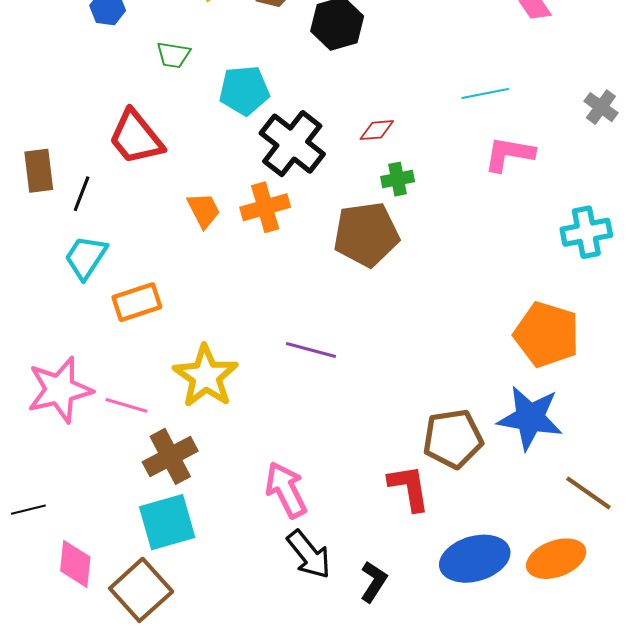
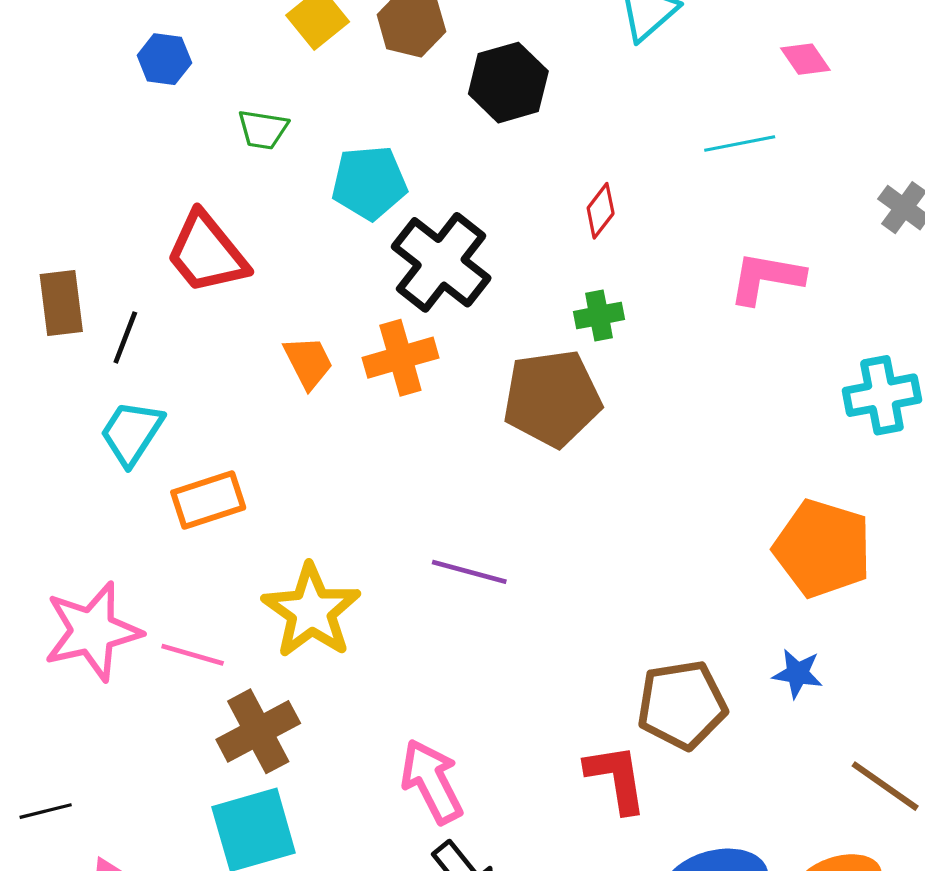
cyan line: (485, 94) -> (740, 144), moved
red diamond: (377, 130) -> (601, 211), moved, turned -48
blue star: (530, 418) -> (798, 673), size x0.5

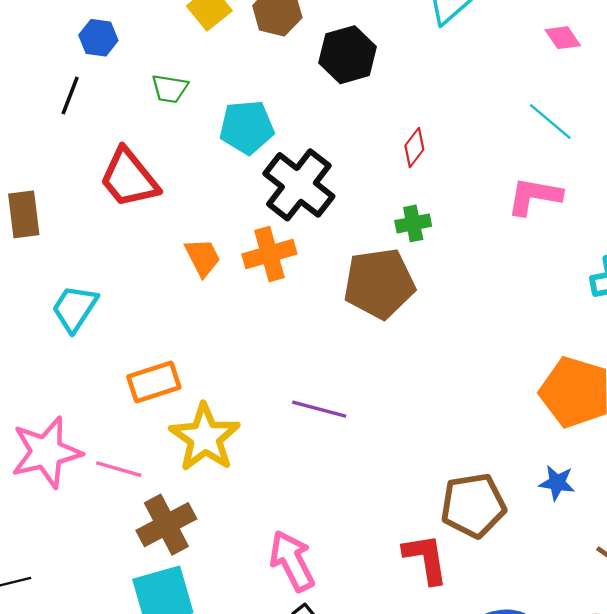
cyan line: (740, 144) -> (550, 122), moved, turned 51
black line: (125, 337) -> (70, 95), moved
orange rectangle: (208, 500) -> (154, 382), moved

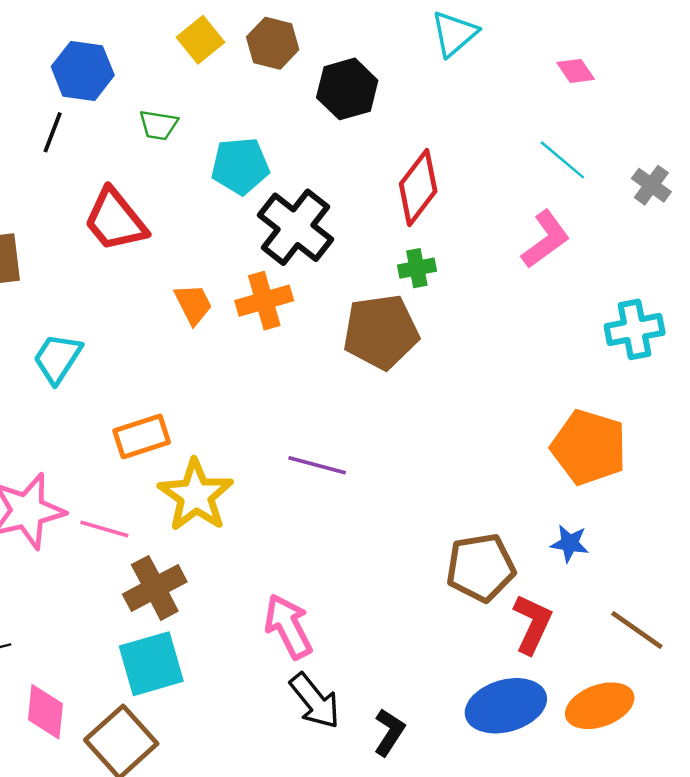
blue hexagon: (98, 38) -> (83, 71), size x1.5
red diamond: (414, 148) -> (418, 188), size x1.8
pink L-shape: (534, 196) -> (546, 239), turned 134
red L-shape: (426, 559) -> (532, 624), moved, turned 34

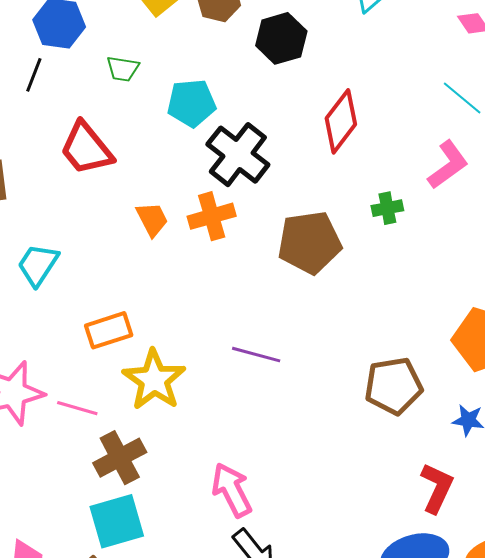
green cross: (417, 268) -> (387, 208), moved
brown pentagon: (481, 567) -> (393, 386), moved

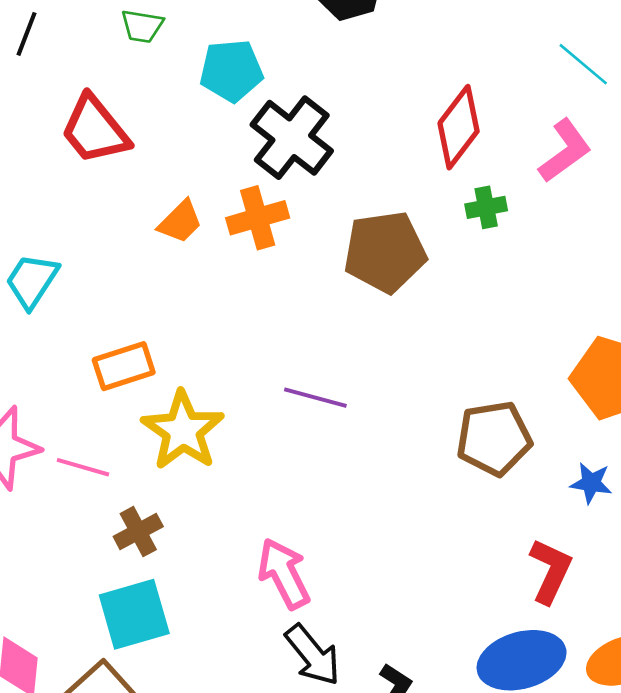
red diamond: (341, 121) -> (459, 127), moved
orange trapezoid: (152, 219) -> (180, 222), turned 72
brown cross: (120, 458) -> (138, 532), size x0.7

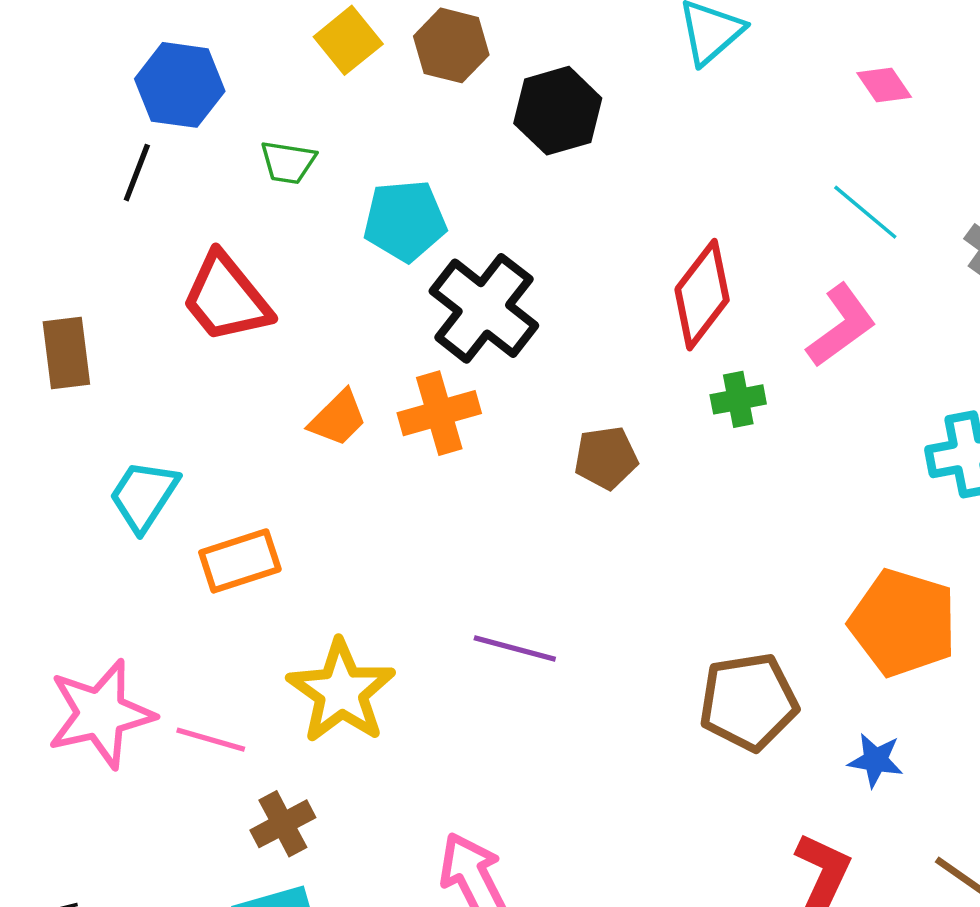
brown pentagon: (385, 252) -> (606, 458), size x0.6
orange rectangle: (124, 366) -> (240, 561), moved

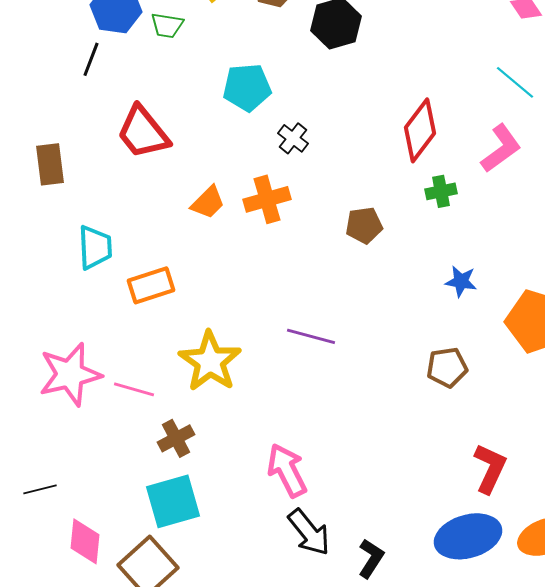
green trapezoid: (288, 162) -> (167, 25), moved
black cross: (484, 308) -> (293, 138), size x0.5
cyan trapezoid: (144, 496) -> (95, 247), turned 144
brown pentagon: (749, 702) -> (447, 367), size x0.7
blue star: (876, 760) -> (461, 281), moved

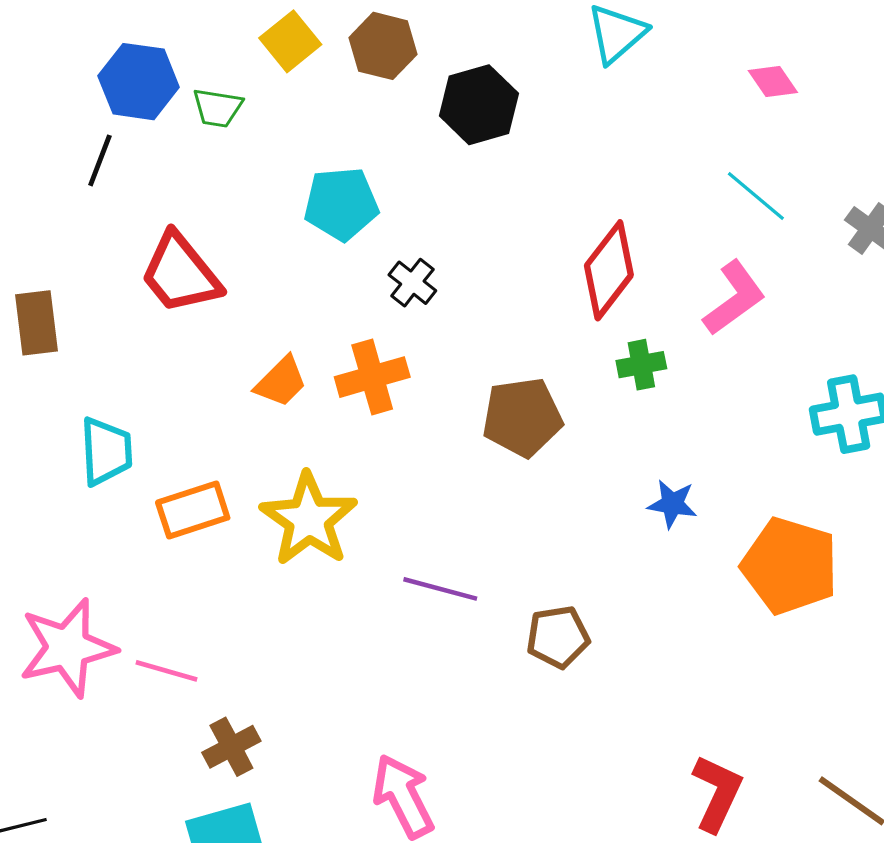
brown pentagon: (364, 225) -> (522, 417), size x1.4
yellow star: (210, 361) -> (309, 519), moved
brown pentagon: (447, 367) -> (558, 637), moved

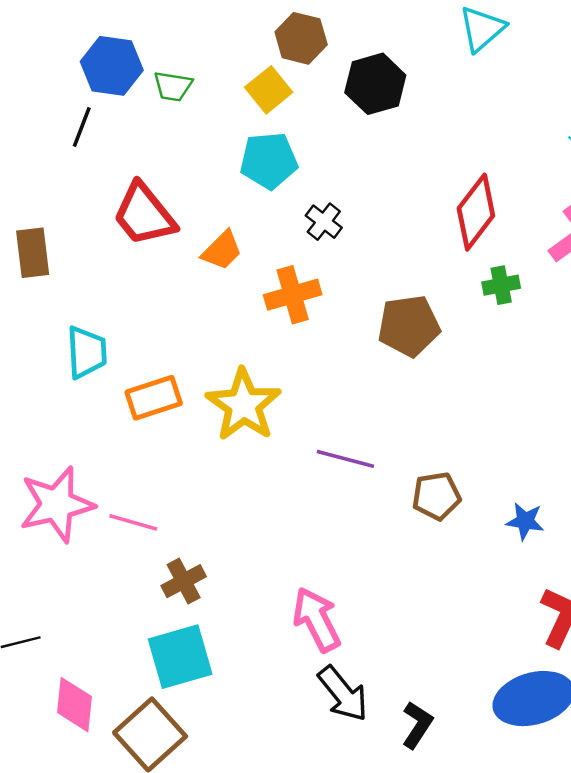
yellow square: (290, 41) -> (269, 90), moved
orange trapezoid: (281, 382) -> (222, 250), moved
blue star: (672, 504) -> (525, 521), moved

